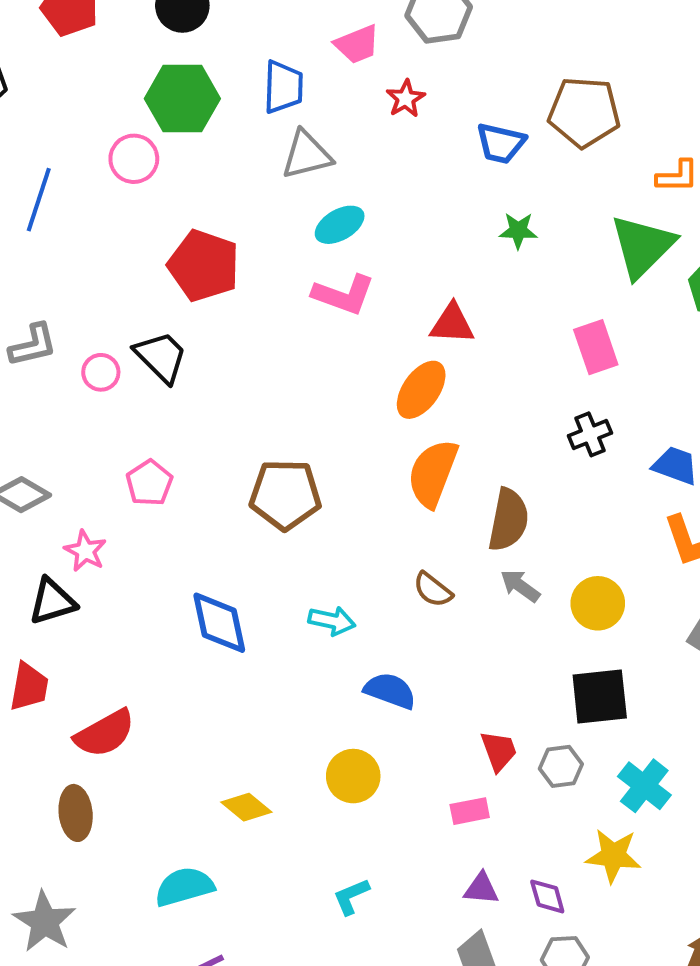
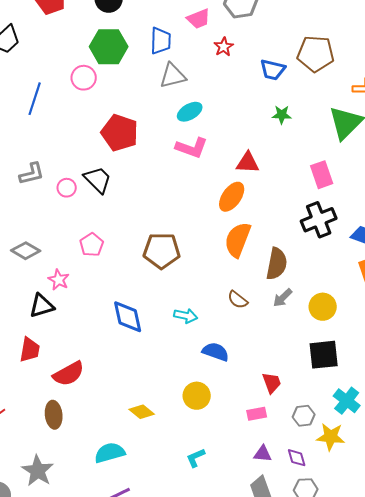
black cross: (590, 434) -> (319, 220), size x1.6
gray arrow: (520, 586) -> (283, 298), turned -80
gray hexagon: (561, 766) -> (304, 416), moved

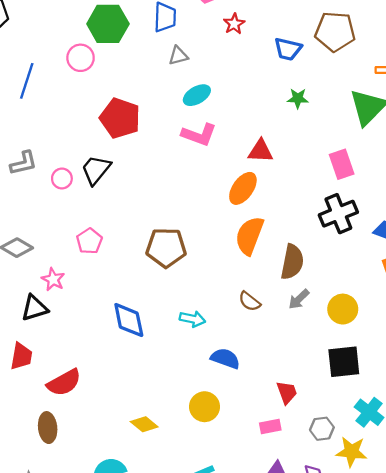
gray triangle: (173, 76) -> (178, 56), size x0.7
black trapezoid: (98, 180) -> (96, 170), turned -96

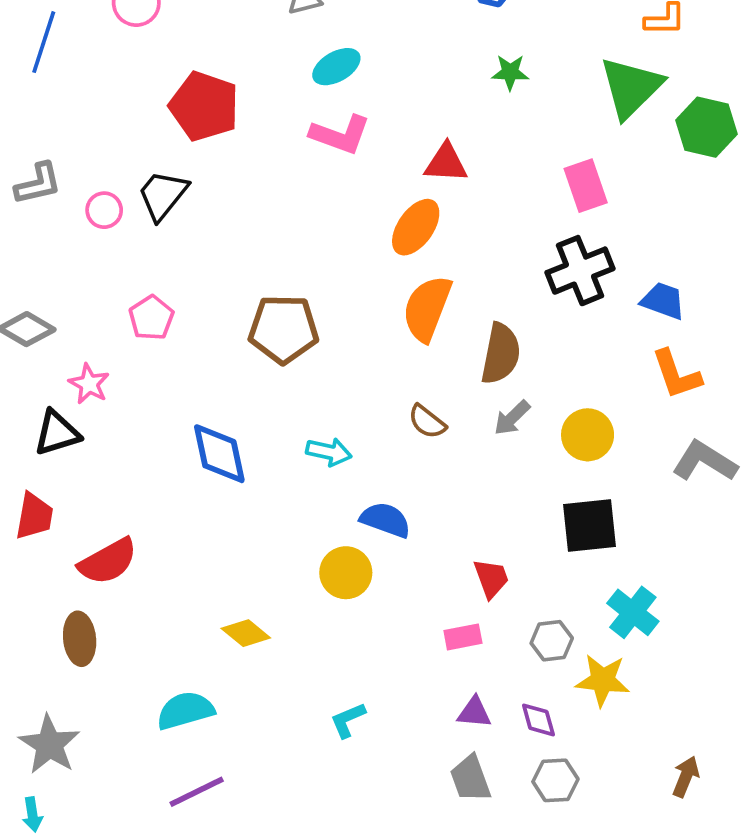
yellow circle: (205, 407) -> (346, 573), moved

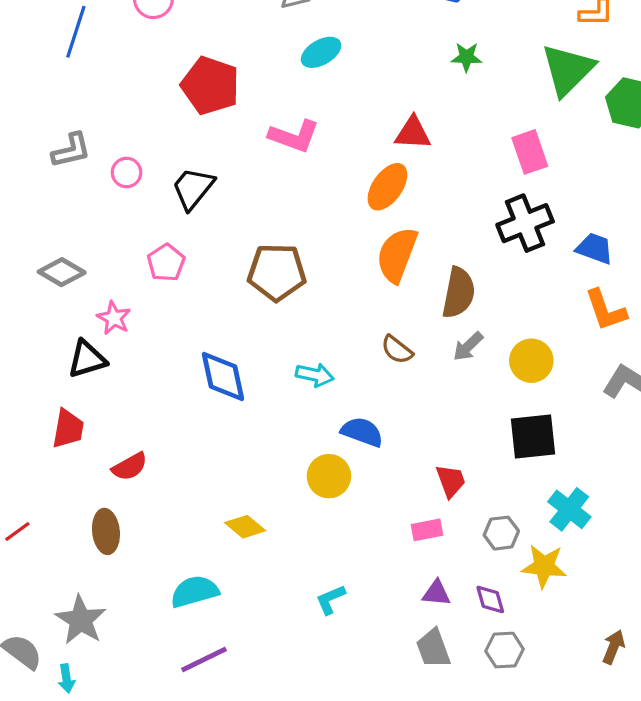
pink L-shape: (340, 135) -> (294, 136), moved
black trapezoid: (163, 195) -> (193, 188), moved
red semicircle: (108, 561) -> (130, 467), size x0.7

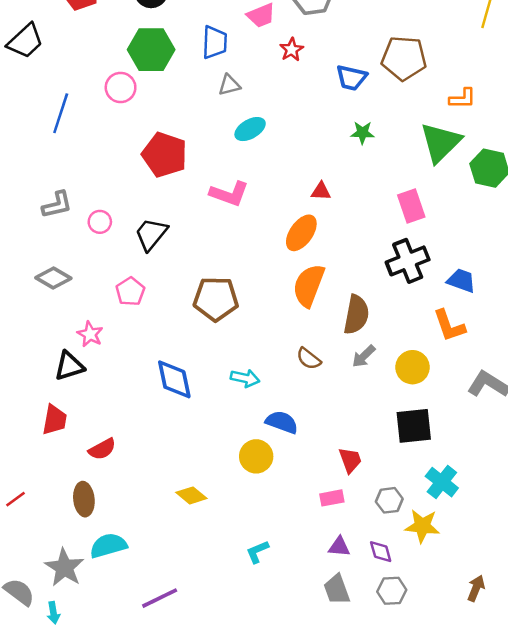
red triangle: (413, 133) -> (321, 191), size x0.7
gray diamond: (62, 272) -> (53, 278), moved
orange L-shape: (606, 310) -> (449, 326), moved
cyan semicircle: (195, 592) -> (108, 546), moved

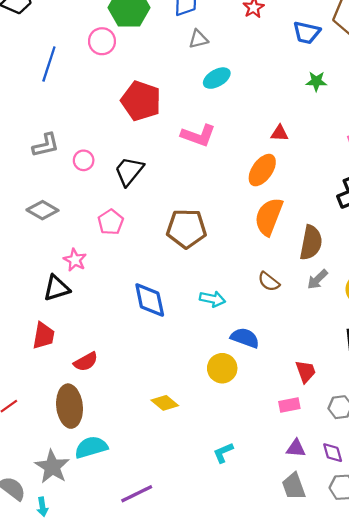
brown ellipse: (84, 499) -> (70, 406), size x1.4

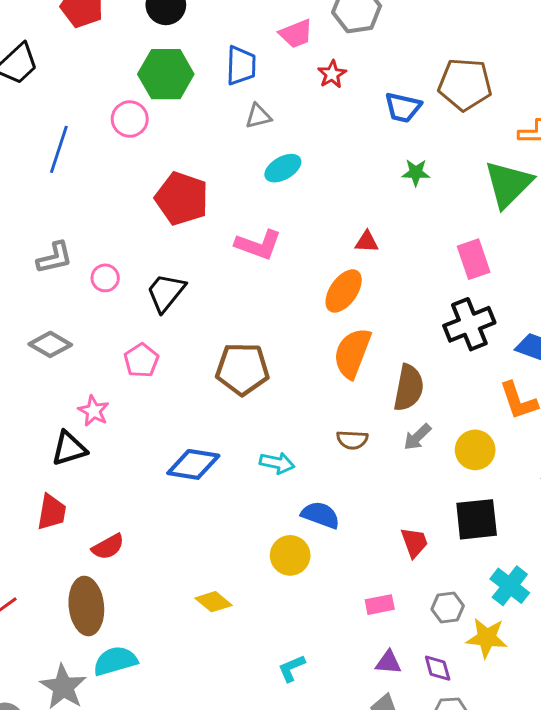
brown semicircle: (269, 282) -> (352, 440), turned -35
blue diamond: (150, 300) -> (193, 464), turned -69
red trapezoid: (306, 371) -> (414, 542), moved

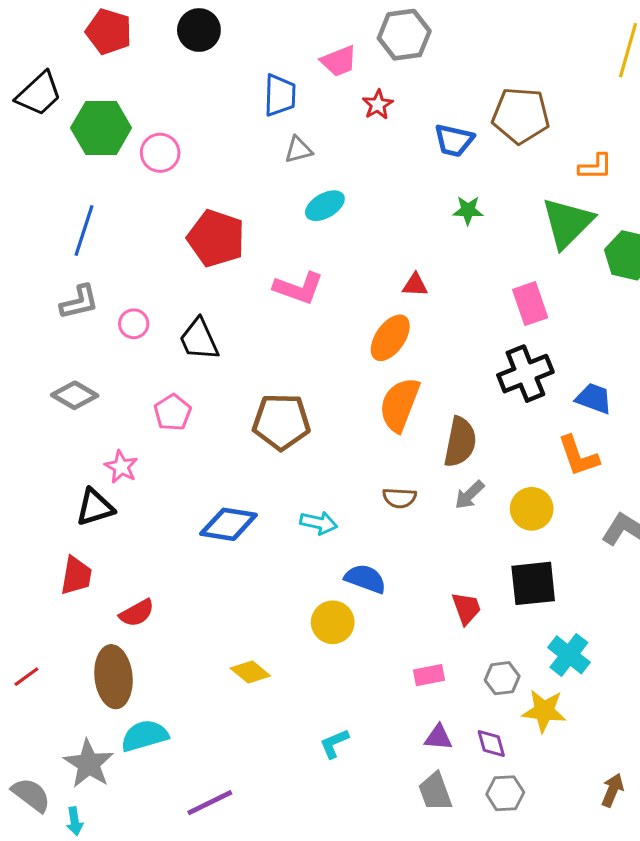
green hexagon: (166, 74) -> (101, 128), moved
blue line: (59, 149) -> (84, 231), moved
black trapezoid: (166, 292) -> (199, 339), turned -63

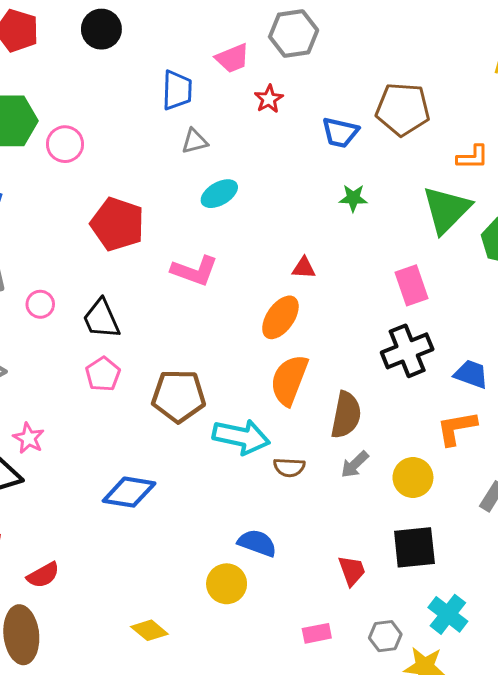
pink pentagon: (173, 412) -> (103, 374), moved
orange L-shape: (578, 456) -> (457, 428), turned 99
cyan arrow: (319, 523) -> (241, 437), moved, size x1.6

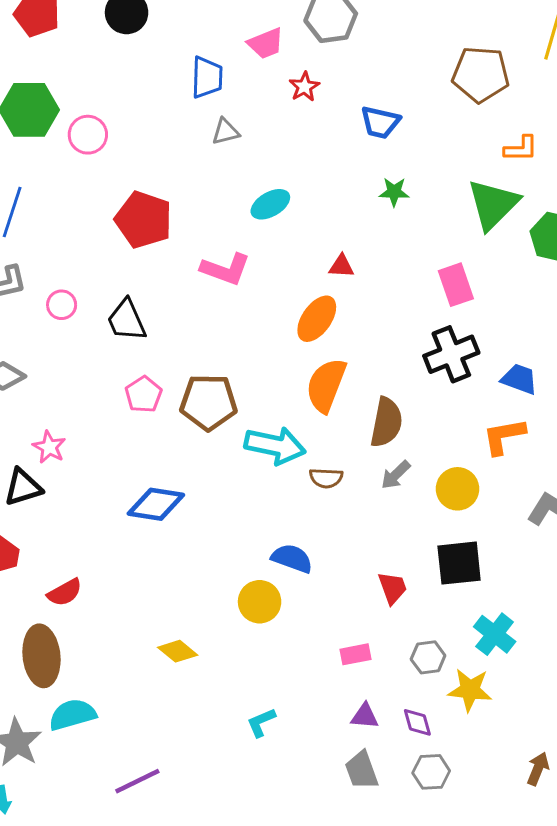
brown pentagon: (403, 109) -> (481, 74), moved
cyan ellipse: (219, 194) -> (270, 204), moved
pink pentagon: (103, 374) -> (144, 394), moved

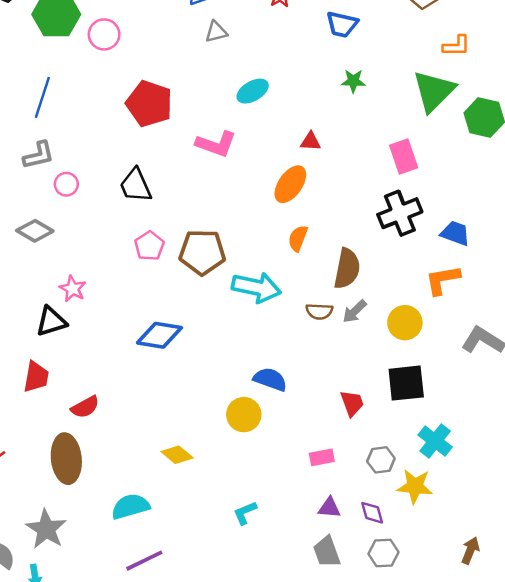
pink circle: (62, 305) -> (66, 184), moved
orange semicircle: (326, 385) -> (298, 238), size x0.6
brown semicircle: (326, 478) -> (319, 311), moved
cyan semicircle: (72, 715) -> (130, 506), moved

